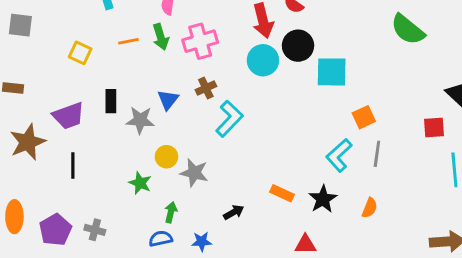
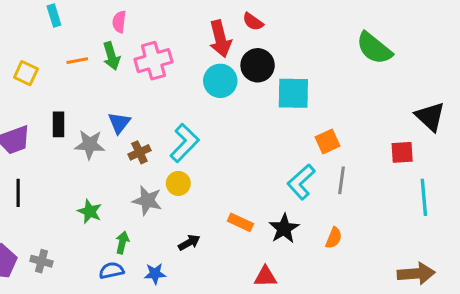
brown cross: (206, 88) -> (139, 152), moved
yellow circle: (166, 157) -> (178, 183), moved

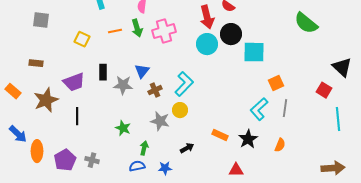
red square: (402, 152) -> (324, 90), turned 35

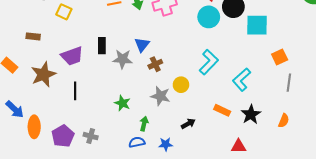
yellow square: (82, 39) -> (64, 12), moved
cyan L-shape: (184, 84) -> (209, 62), moved
cyan L-shape: (259, 109) -> (242, 80), moved

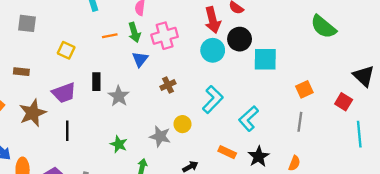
yellow square: (64, 12) -> (66, 50), moved
blue triangle: (142, 45) -> (140, 59), moved
orange square: (280, 57) -> (304, 89), moved
gray star: (122, 59) -> (119, 96), turned 30
brown cross: (155, 64) -> (168, 85), moved

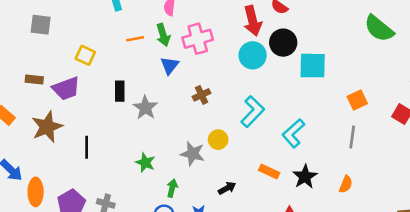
purple trapezoid: (64, 93) -> (66, 89), moved

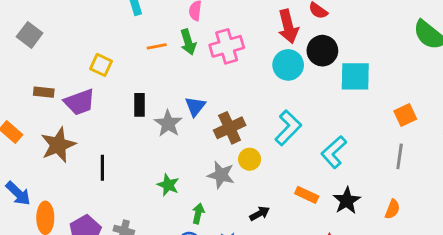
gray square: (41, 25) -> (30, 35), moved, turned 30
blue triangle: (170, 66) -> (195, 106), moved
brown cross: (202, 95) -> (230, 128), moved, size x1.5

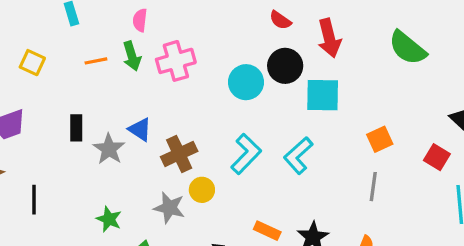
red arrow: (288, 26) -> (329, 38), moved
yellow square: (101, 65) -> (32, 63), moved
blue triangle: (195, 106) -> (140, 129), turned -35
cyan L-shape: (334, 152) -> (298, 156), moved

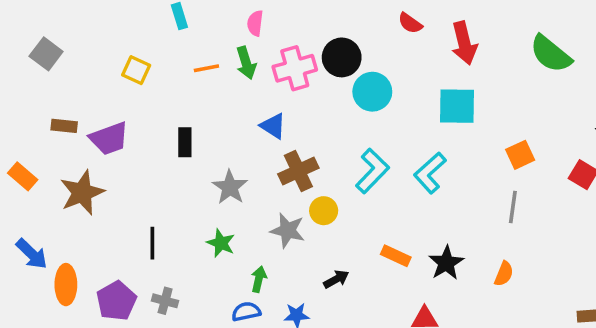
black circle: (285, 66) -> (342, 57), moved
blue triangle: (140, 129) -> (273, 126), moved
gray star: (109, 149) -> (230, 187), moved
black line: (34, 200) -> (152, 243), moved

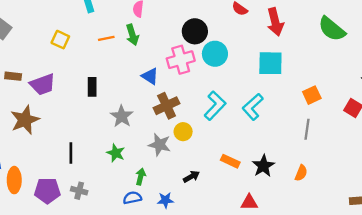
pink cross: (295, 68) -> (181, 60), moved
purple pentagon: (116, 301) -> (47, 191), turned 30

